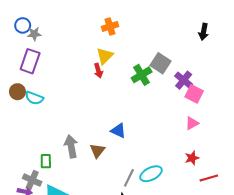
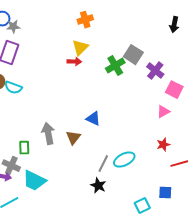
red arrow: (98, 71) -> (74, 62), turned -72
pink square: (194, 94) -> (174, 90), moved

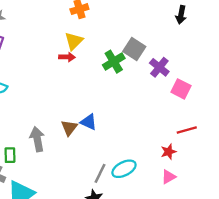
pink triangle: (163, 112) -> (168, 177), moved
brown triangle: (73, 138) -> (69, 128), moved
red line: (179, 164) -> (187, 130), moved

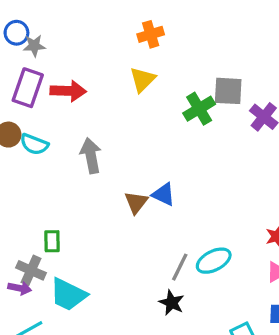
gray square: (134, 49) -> (228, 91), turned -30
red arrow: (67, 57) -> (68, 91), moved, size x1.5
gray arrow: (37, 139) -> (91, 156), moved

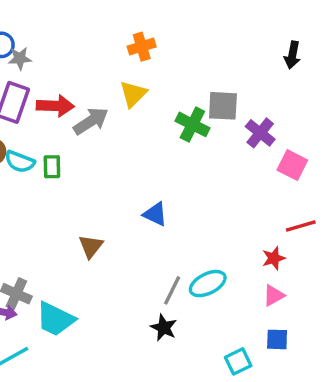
green cross: (199, 109) -> (192, 124), turned -32
gray arrow: (91, 156) -> (91, 121), moved, turned 68
brown triangle: (136, 202) -> (91, 246), moved
green rectangle: (52, 241) -> (52, 167), moved

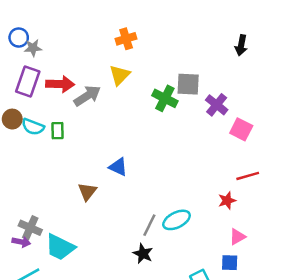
blue triangle: (155, 214) -> (118, 167), moved
pink triangle: (274, 295) -> (237, 237), moved

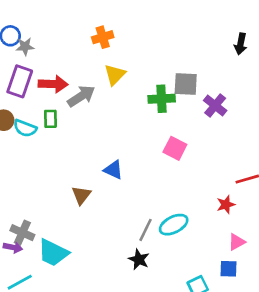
orange cross: (126, 39) -> (103, 37), moved
green cross: (165, 98) -> (162, 99), turned -30
pink square: (241, 129) -> (175, 148), moved
green rectangle: (57, 131) -> (50, 119), moved

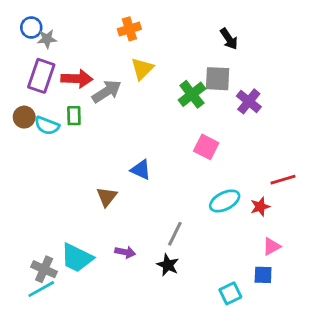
black arrow: (241, 44) -> (229, 39), moved, turned -45
green cross: (162, 99) -> (192, 94), turned -35
cyan ellipse: (174, 225) -> (225, 201), moved
gray cross: (22, 233) -> (44, 269), moved
purple arrow: (13, 247) -> (125, 252), moved

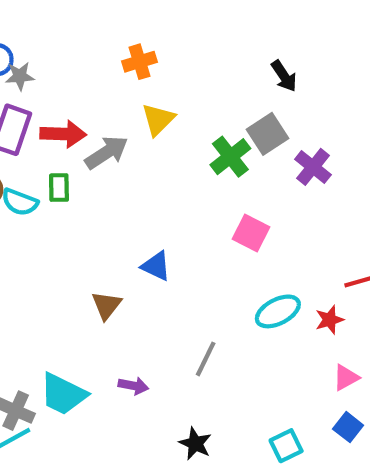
gray square: (218, 79) -> (268, 134), turned -36
black star: (168, 265) -> (195, 444), moved
blue square: (263, 275) -> (348, 427), moved, turned 36

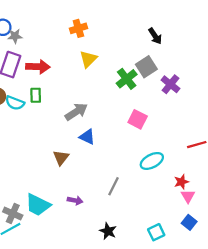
gray arrow: (106, 152) -> (76, 112), moved
red star: (329, 320) -> (181, 182), moved
pink triangle: (346, 378) -> (188, 196), turned -32

